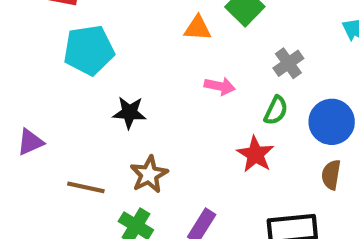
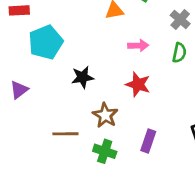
purple triangle: (30, 142) -> (19, 90), moved
red star: (255, 154) -> (138, 84), moved

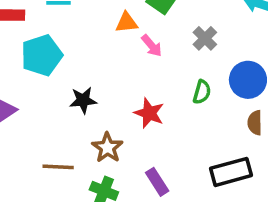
pink arrow: (138, 45) -> (152, 46), moved, turned 48
green semicircle: (179, 53) -> (202, 92), moved
purple rectangle: (148, 141) -> (157, 182), turned -55

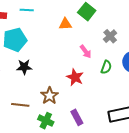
pink arrow: (152, 46) -> (86, 52), moved
black star: (83, 100) -> (24, 67), moved

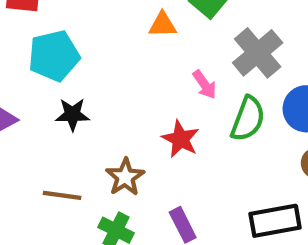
gray cross: (110, 36) -> (258, 53), size x1.6
green semicircle: (106, 67) -> (248, 119), size x1.5

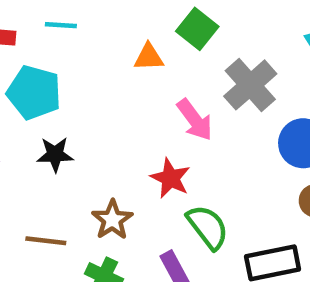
cyan pentagon: (54, 56) -> (34, 93), turned 30
pink arrow: (205, 85) -> (195, 120), size x1.4
green semicircle: (248, 119) -> (208, 227), moved, turned -57

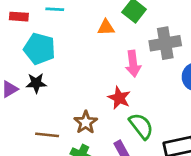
gray cross: (250, 85) -> (165, 43), turned 32
pink arrow: (195, 120) -> (133, 64), turned 30
black star: (55, 155) -> (36, 83), moved

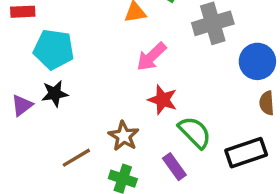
pink arrow: (133, 64) -> (151, 57), moved, turned 60
brown line: (47, 135) -> (76, 158), turned -30

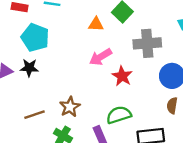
red star: (163, 100) -> (122, 76), moved
green semicircle: (195, 132) -> (119, 115), turned -75

